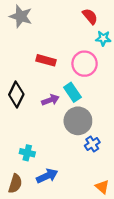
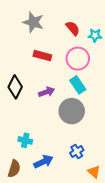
gray star: (21, 16) -> (33, 22), moved
red semicircle: (90, 16) -> (73, 28), moved
cyan rectangle: (72, 92) -> (78, 85), moved
blue cross: (92, 144) -> (77, 152), moved

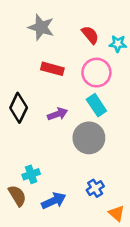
cyan cross: (25, 140) -> (31, 174), turned -32
brown semicircle: (14, 169) -> (17, 196), moved, turned -48

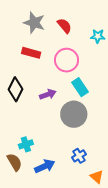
red semicircle: (90, 35) -> (64, 26), moved
red rectangle: (52, 69) -> (31, 53), moved
pink circle: (96, 73) -> (67, 60), moved

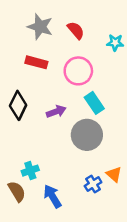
blue arrow: (45, 166) -> (52, 196), turned -96
orange triangle: (97, 177) -> (114, 174), moved

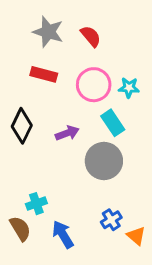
cyan star: (115, 43) -> (129, 88), moved
orange triangle: (114, 174) -> (136, 236), moved

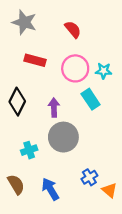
gray star: (48, 32) -> (24, 22), moved
purple arrow: (67, 133) -> (54, 107), turned -72
gray circle: (104, 161) -> (63, 137), moved
cyan cross: (36, 204) -> (29, 150), moved

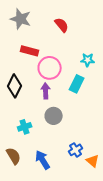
pink circle: (75, 68) -> (50, 68), moved
cyan rectangle: (91, 99) -> (77, 84), turned 60
gray circle: (63, 137) -> (54, 116), size x0.7

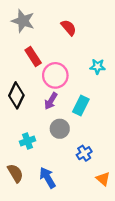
red rectangle: (30, 51) -> (33, 56), turned 42
cyan rectangle: (77, 84) -> (81, 105), moved
purple arrow: (46, 91) -> (51, 101), turned -147
blue cross: (76, 150) -> (84, 153), moved

